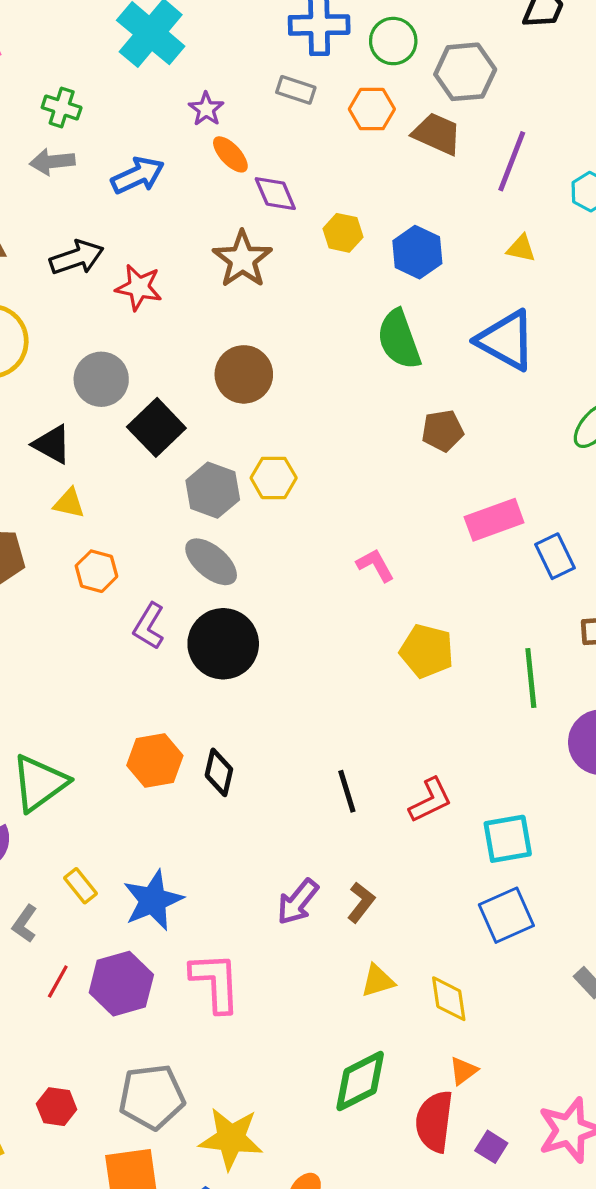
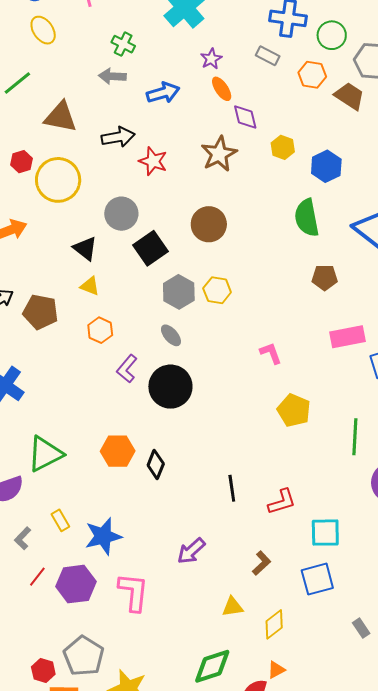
gray ellipse: (211, 562) -> (171, 335), size x0.7
brown L-shape: (361, 902) -> (261, 563), moved
yellow diamond: (449, 999) -> (274, 624), turned 52
gray pentagon: (152, 1097) -> (84, 656), turned 30
red hexagon: (57, 1107) -> (43, 671), moved

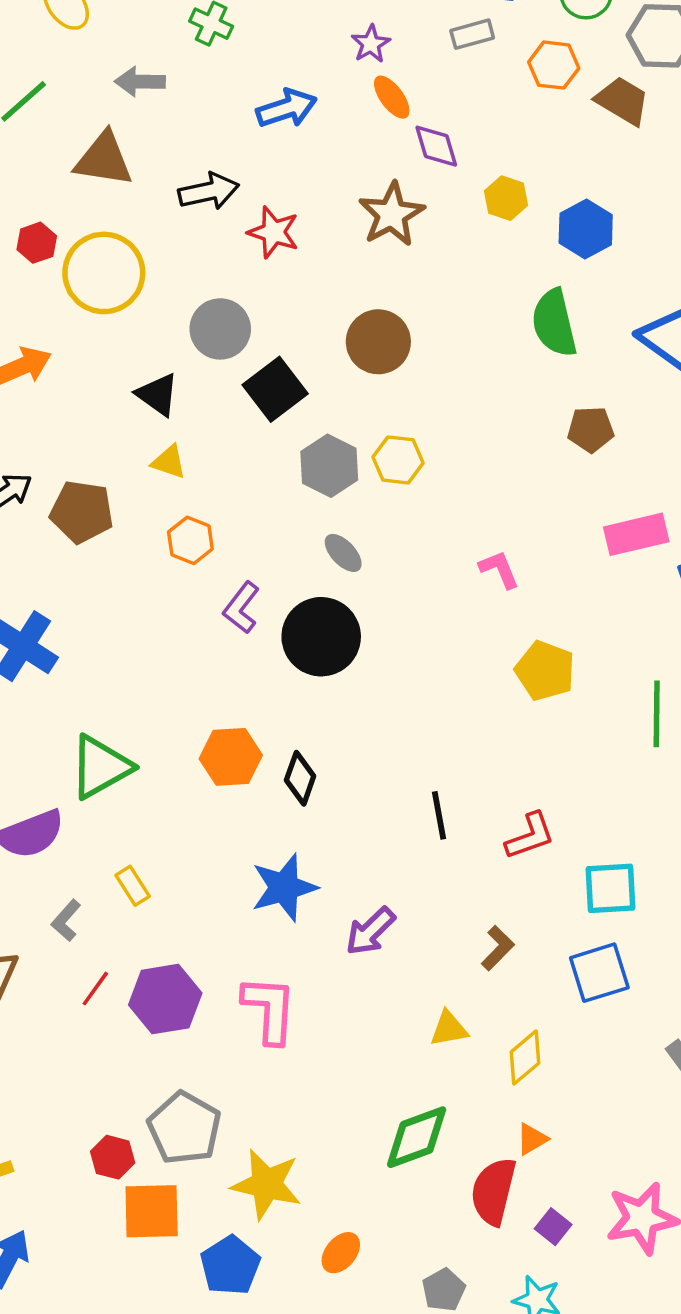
gray rectangle: (268, 56) -> (472, 34), turned -40
gray arrow: (112, 76) -> (140, 82), moved
gray ellipse: (171, 335) -> (343, 553), moved
blue star: (103, 536) -> (284, 887), moved

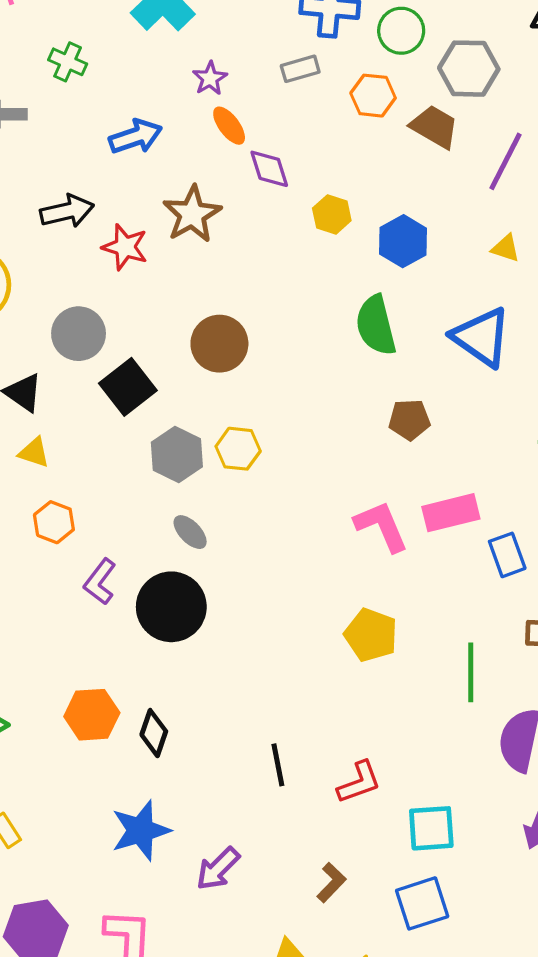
brown star: (392, 214) -> (192, 214), moved
pink L-shape: (499, 569) -> (381, 526), moved, size x1.5

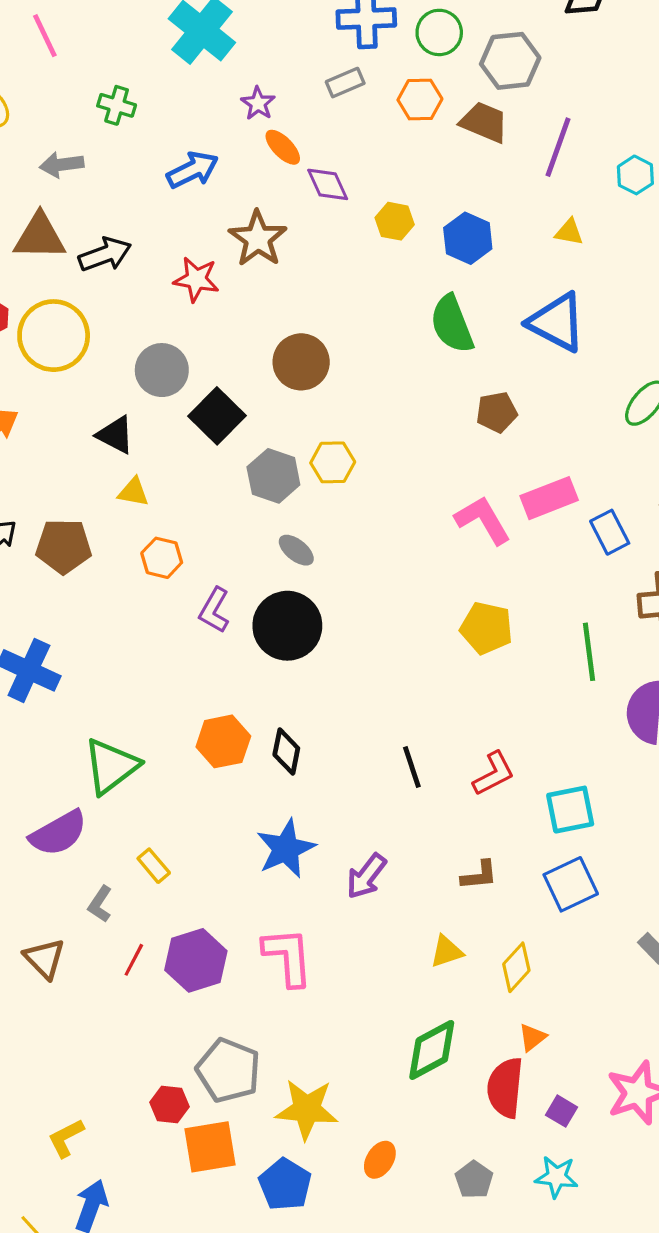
black arrow: (67, 211) -> (105, 254), moved
brown L-shape: (331, 882) -> (479, 875), turned 48

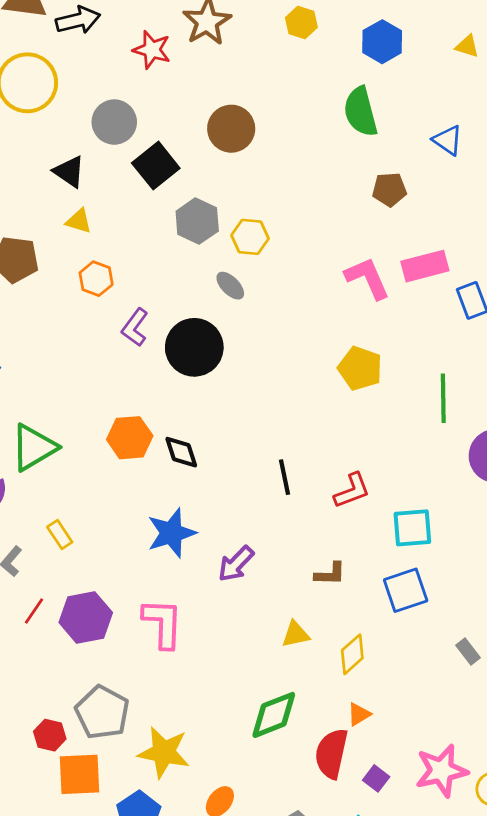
yellow hexagon: (395, 221) -> (301, 23), moved
blue triangle: (557, 322) -> (448, 140), moved, size x0.6
yellow hexagon: (333, 462) -> (250, 237), moved
gray ellipse: (296, 550) -> (230, 286), moved
black diamond: (286, 752) -> (181, 452), turned -36

